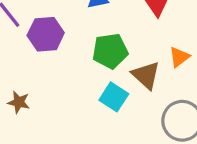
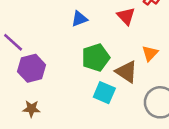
purple hexagon: (46, 34) -> (32, 68), moved

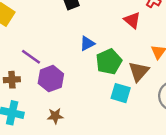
blue triangle: (79, 19) -> (87, 44), moved
brown triangle: (126, 72) -> (139, 71), turned 45

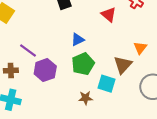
red triangle: (132, 20) -> (109, 15), moved
green pentagon: (109, 62) -> (83, 64), moved
brown star: (55, 116) -> (85, 98), moved

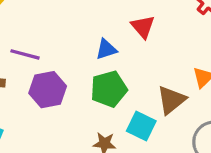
red triangle: (109, 15) -> (143, 27), moved
purple line: (28, 50) -> (25, 54), turned -30

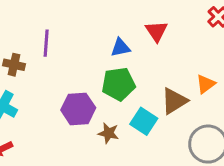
purple line: (25, 54) -> (46, 43), turned 72
purple hexagon: (48, 90) -> (78, 109), moved

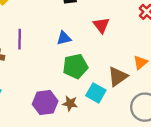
blue triangle: (121, 48) -> (64, 38), moved
purple hexagon: (78, 109) -> (45, 103), moved

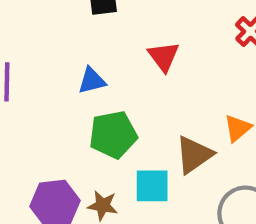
cyan square: (96, 93) -> (152, 186), turned -30

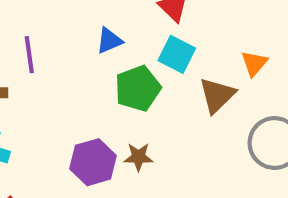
cyan square: (152, 186) -> (177, 54), moved, turned 36

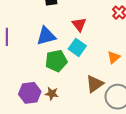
blue triangle: (109, 41) -> (46, 36), size x1.5
brown triangle: (217, 95) -> (95, 84), moved

